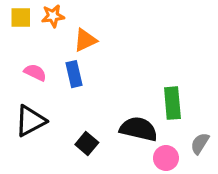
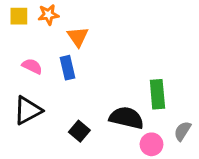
orange triangle: (85, 40) -> (78, 37), turned -40

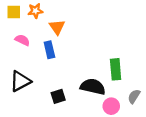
pink semicircle: (32, 66) -> (22, 40), moved
black square: (79, 131) -> (58, 96), turned 32

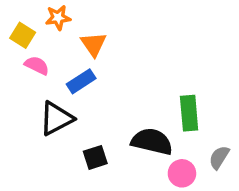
yellow square: (14, 12) -> (23, 35), moved, turned 32
blue rectangle: (49, 50) -> (81, 81), turned 70
black triangle: (20, 81) -> (56, 118), moved

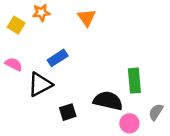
orange triangle: (93, 44) -> (87, 18), moved
pink semicircle: (37, 65) -> (14, 64), moved

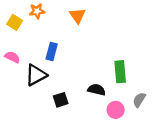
blue rectangle: (58, 58) -> (52, 51), turned -42
black semicircle: (108, 101) -> (97, 90), size x0.7

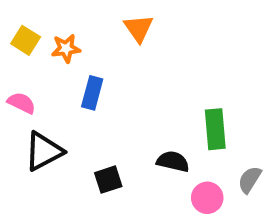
orange star: (37, 11) -> (66, 48), moved
black triangle: (36, 75) -> (44, 151), moved

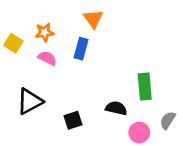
yellow square: (26, 40) -> (13, 43), moved
blue rectangle: (92, 93) -> (81, 49), moved
pink semicircle: (22, 103) -> (47, 58), moved

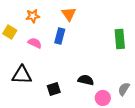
orange star: (45, 32) -> (33, 16), moved
green rectangle: (145, 87) -> (120, 39), moved
black triangle: (30, 101) -> (22, 75), turned 30

